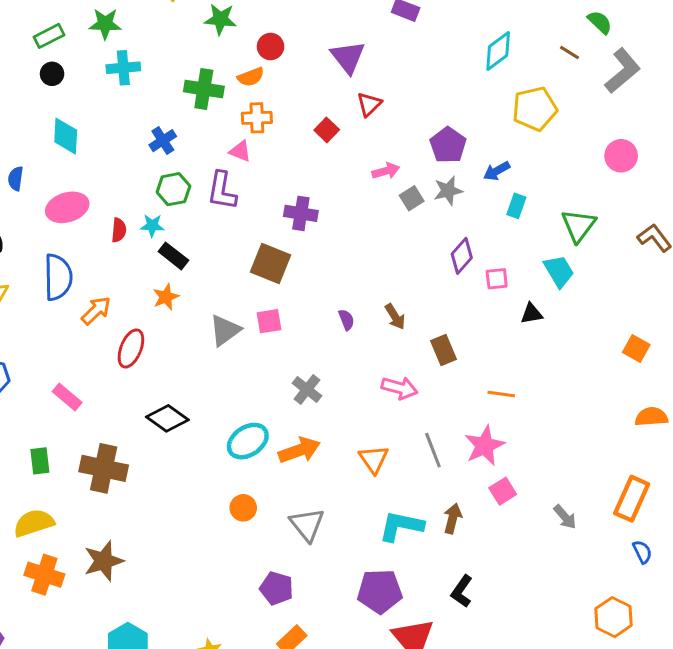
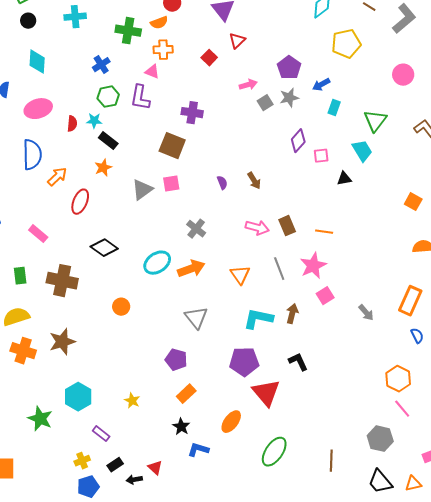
brown rectangle: (444, 350) -> (287, 226), moved
orange circle: (243, 508) -> (121, 307), moved
black L-shape: (462, 591) -> (298, 362), turned 120

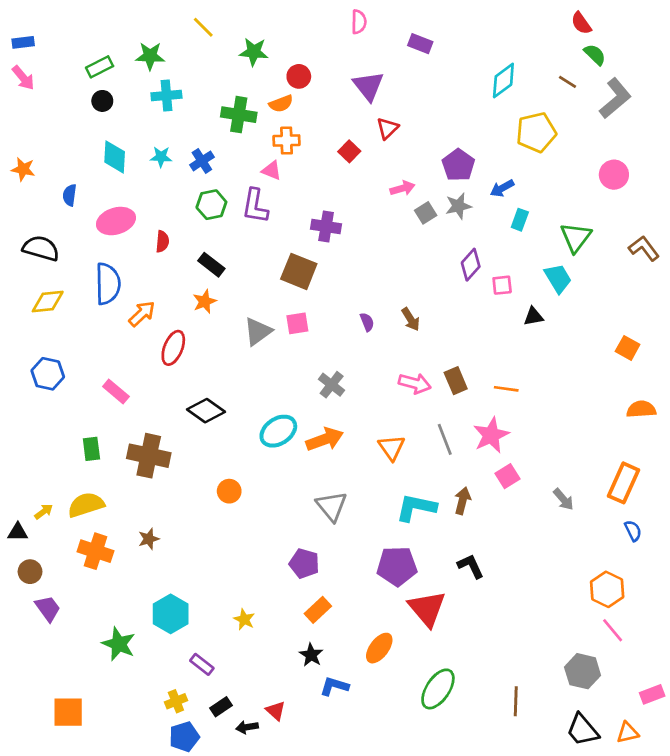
cyan star: (94, 121) -> (161, 157), moved
brown star: (62, 342) -> (149, 539), size x0.6

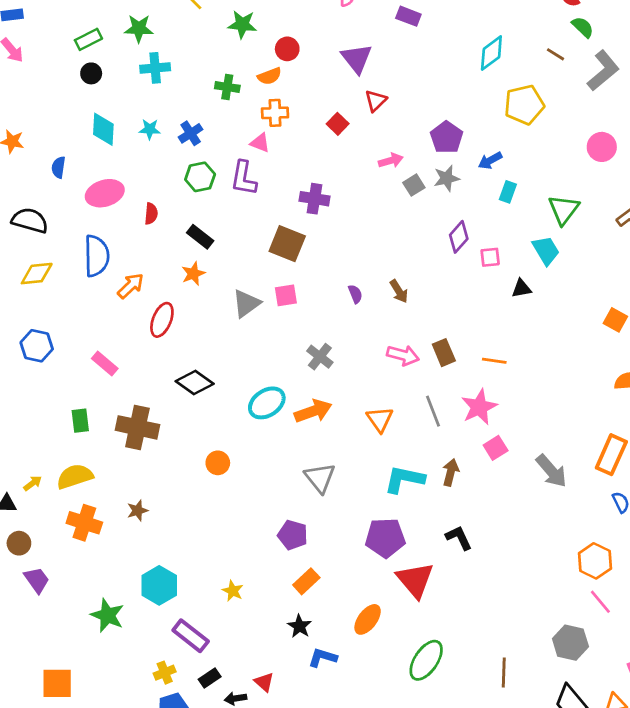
green cross: (239, 115) -> (227, 87), size x0.7
gray arrow: (563, 499) -> (551, 471), size x1.5
purple rectangle: (202, 664) -> (191, 636), size x1.5

